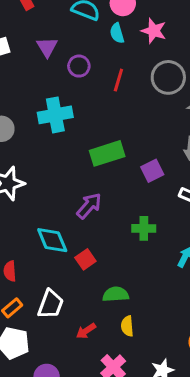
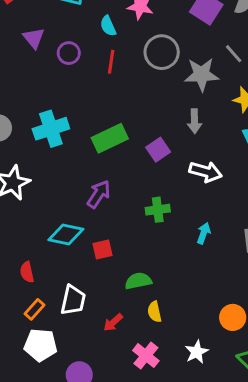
cyan semicircle: (117, 33) -> (108, 26), moved
cyan cross: (55, 115) -> (51, 129), moved
cyan diamond: (52, 240) -> (66, 235), turned -48
red square: (85, 259) -> (102, 249), turned 30

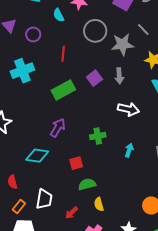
red line: (111, 62) -> (63, 54), moved
cyan cross: (51, 129) -> (22, 71), moved
purple square: (158, 150) -> (94, 78), moved
red square: (102, 249) -> (76, 163), moved

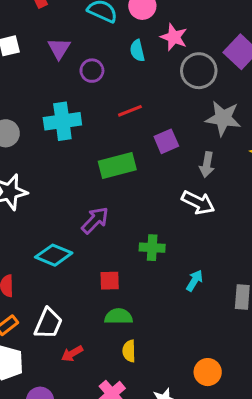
gray circle: (95, 31) -> (199, 71), moved
red line: (63, 54) -> (130, 111), turned 49
purple square: (94, 78) -> (166, 141), moved
white arrow: (128, 109) -> (198, 203), moved
red arrow: (72, 213) -> (72, 354), moved

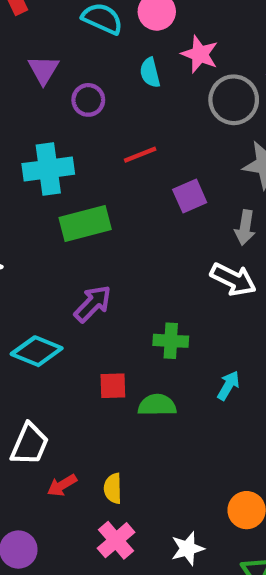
green rectangle: (117, 165) -> (85, 224), moved
green semicircle: (118, 316) -> (157, 405), moved
yellow semicircle: (129, 351) -> (113, 488), moved

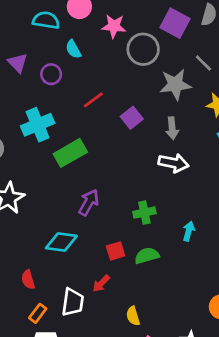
cyan semicircle: (150, 73) -> (73, 49), moved
red arrow: (62, 485) -> (101, 283), moved

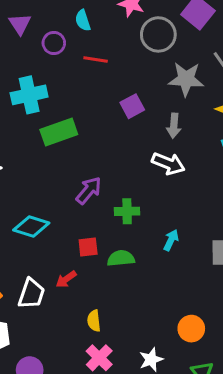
red line: (93, 100) -> (96, 59), moved, turned 35
purple arrow: (89, 202) -> (89, 190), moved

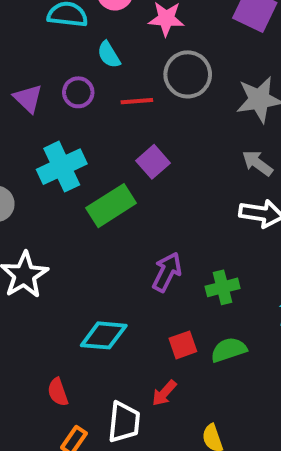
purple triangle: (20, 24) -> (28, 99), moved
gray circle: (158, 34) -> (188, 74), moved
purple square: (132, 106) -> (153, 162), moved
gray arrow: (174, 126) -> (257, 163), turned 135

